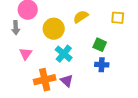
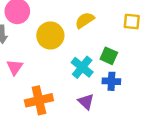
cyan cross: (64, 54) -> (82, 67), moved
purple triangle: (67, 81) -> (86, 102), moved

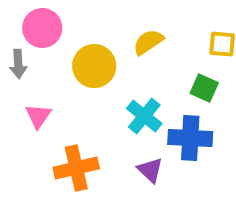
green square: (109, 56) -> (204, 88), moved
blue cross: (111, 81) -> (190, 138), size x1.5

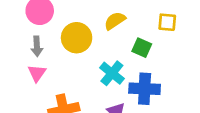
gray arrow: (18, 64) -> (37, 46), moved
green square: (204, 88) -> (142, 48), moved

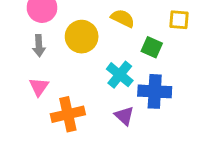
yellow semicircle: (115, 21) -> (123, 18), turned 60
pink triangle: (37, 73) -> (39, 87), moved

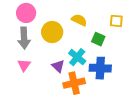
gray arrow: (39, 46) -> (24, 38), size x1.5
orange cross: (68, 114) -> (74, 83), moved
purple triangle: (124, 116) -> (58, 66), moved

